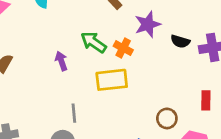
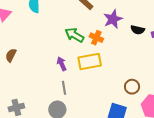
purple arrow: (61, 61) -> (62, 64), moved

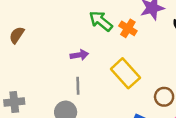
yellow rectangle: (90, 62) -> (125, 73), moved, turned 50
purple arrow: (62, 64) -> (79, 55), turned 96

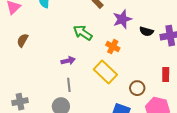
orange cross: (128, 28) -> (113, 47), moved
brown semicircle: (17, 35) -> (23, 40), moved

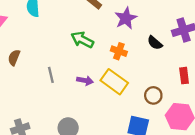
black semicircle: (146, 31) -> (155, 43), moved, turned 32
purple arrow: (68, 61) -> (85, 81), moved, turned 32
gray line: (69, 85) -> (51, 75), moved

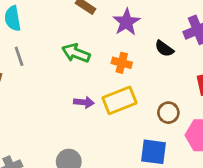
gray line: (51, 75) -> (19, 56), moved
yellow rectangle: (114, 82) -> (119, 100), turned -52

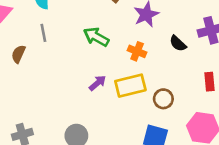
purple arrow: (84, 102) -> (97, 83), turned -54
brown circle: (168, 113) -> (163, 99), moved

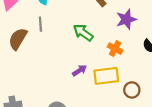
brown semicircle: (18, 54) -> (18, 39), size x1.5

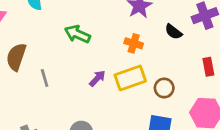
gray line: (40, 24) -> (45, 78), moved
green arrow: (83, 33) -> (77, 34), moved

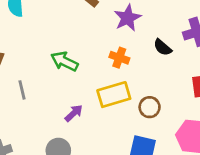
green arrow: (77, 34) -> (64, 61), moved
purple arrow: (97, 78) -> (74, 113), moved

